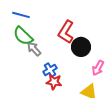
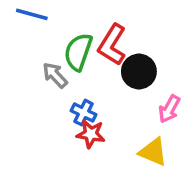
green semicircle: (23, 36) -> (78, 52), moved, turned 65
blue cross: (50, 70) -> (84, 113), turned -32

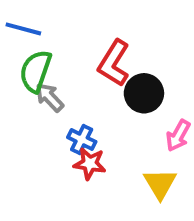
green semicircle: (78, 52) -> (35, 71), moved
yellow triangle: (153, 152) -> (160, 184), turned 36

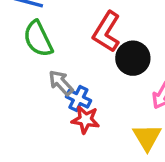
green semicircle: (35, 71) -> (38, 39), turned -45
gray arrow: (50, 97) -> (61, 83), moved

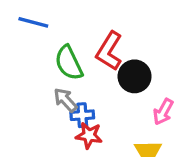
green semicircle: (38, 39) -> (69, 63), moved
blue cross: (78, 99) -> (82, 115), turned -30

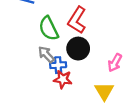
black circle: (135, 76) -> (78, 49), moved

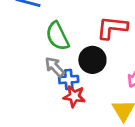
red L-shape: (77, 20) -> (112, 28), moved, turned 64

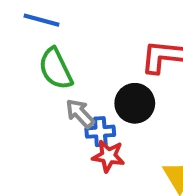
green semicircle: (57, 36) -> (56, 69), moved

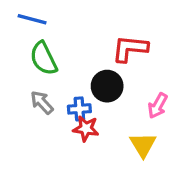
gray arrow: (80, 113) -> (42, 102), moved

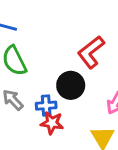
red L-shape: (130, 49) -> (91, 52), turned -44

